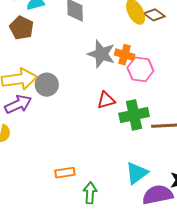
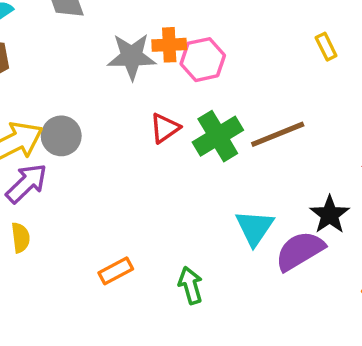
orange rectangle: (65, 173) -> (116, 271), moved

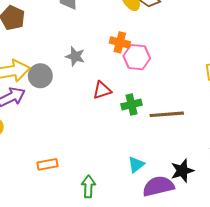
gray star: (132, 57) -> (75, 56), moved, size x0.7
green cross: (218, 136) -> (132, 104), size x0.7
cyan triangle: (254, 228) -> (136, 165), size x0.7

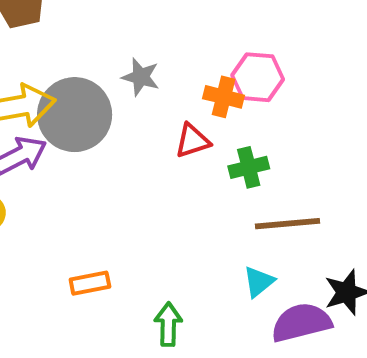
orange cross: (120, 42) -> (224, 97), moved
gray circle: (40, 76) -> (75, 115), size x1.6
brown line: (167, 114) -> (288, 224), moved

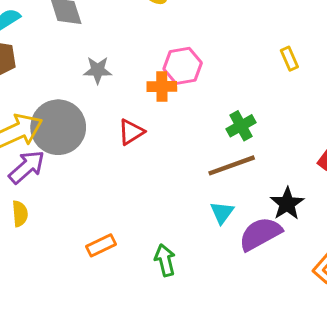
gray star: (141, 77) -> (98, 70), moved
red triangle: (192, 141) -> (131, 132), moved
green cross: (249, 167) -> (241, 126), moved

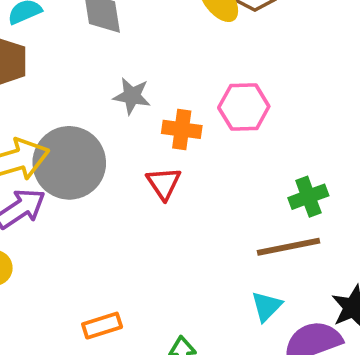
orange cross: (162, 86) -> (182, 129), moved
red triangle: (131, 132) -> (164, 183), turned -40

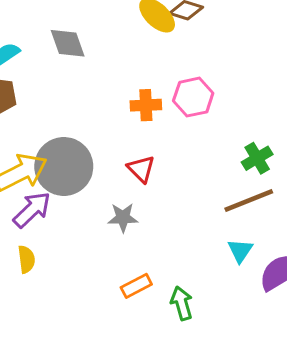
gray star: (132, 96) -> (123, 218), moved
orange cross: (182, 129) -> (146, 105), moved
orange rectangle: (102, 326) -> (136, 286), moved

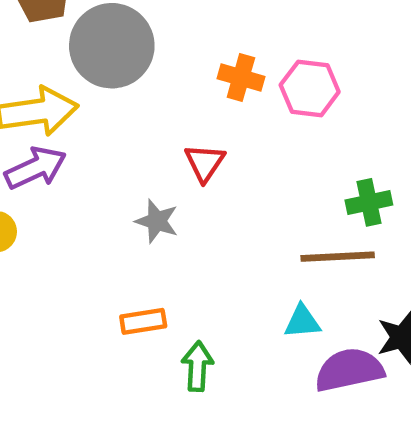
gray circle: (64, 166) -> (112, 46), moved
cyan triangle: (240, 251) -> (302, 322), turned 32

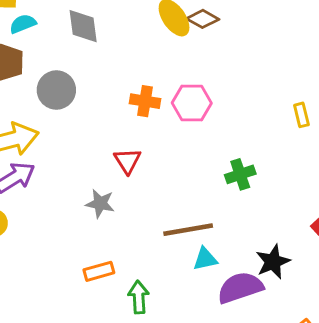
gray circle: (112, 46) -> (56, 90), size x0.7
brown line: (338, 257) -> (188, 230), moved

